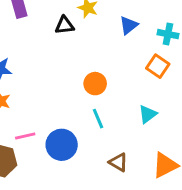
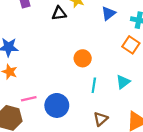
cyan line: (98, 119) -> (94, 85), moved, turned 32
brown triangle: (118, 162) -> (101, 119), turned 48

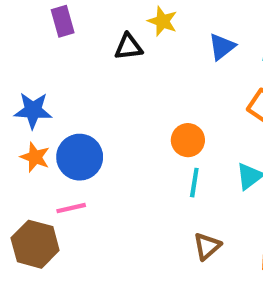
orange circle: (83, 58) -> (188, 140), moved
blue circle: (57, 105) -> (80, 157), moved

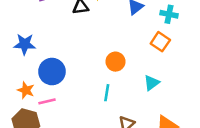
orange star: (35, 157) -> (26, 90), moved
cyan line: (194, 183) -> (107, 93), moved

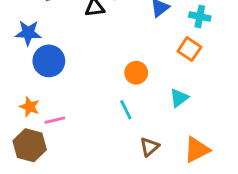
blue star: (25, 44) -> (28, 33), moved
blue circle: (52, 72) -> (49, 61), moved
cyan line: (107, 93) -> (126, 110), turned -35

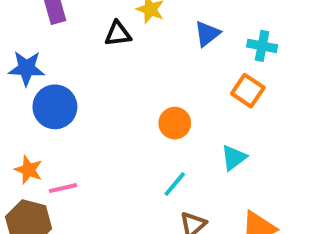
cyan line: (126, 110) -> (175, 184), moved, turned 66

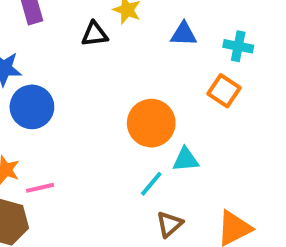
blue triangle: (207, 34) -> (184, 34), turned 40
orange circle: (175, 123) -> (151, 123), size x1.5
cyan triangle: (234, 158) -> (186, 159), moved, turned 32

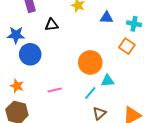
black triangle: (95, 34) -> (52, 25), moved
pink line: (40, 188) -> (55, 90), moved

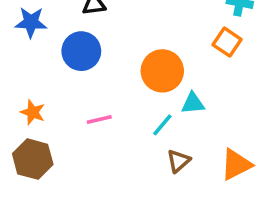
blue circle: (30, 54) -> (81, 51), moved

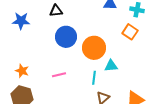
blue circle: (81, 51) -> (66, 37), moved
cyan line: (162, 125) -> (94, 78), turned -32

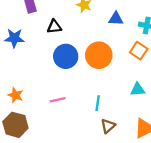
orange circle: (94, 48) -> (99, 55), moved
cyan triangle: (111, 66) -> (138, 89), moved

